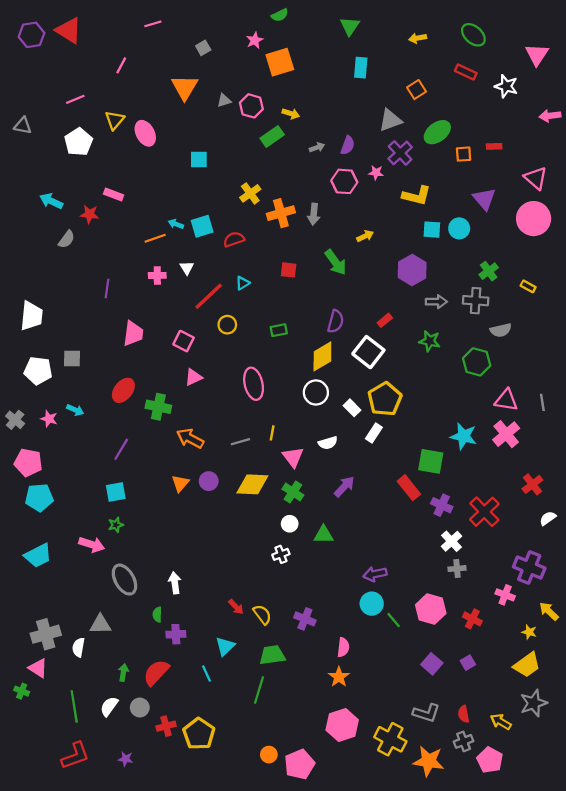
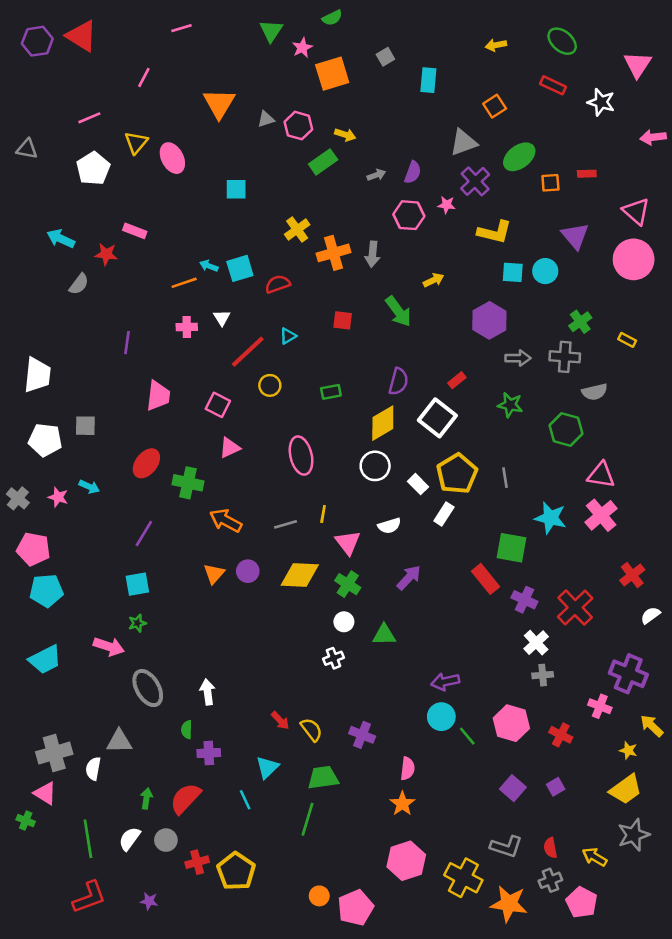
green triangle: (350, 26) -> (271, 31), moved
gray square: (203, 48) -> (385, 57), moved
gray line: (542, 402) -> (505, 478), moved

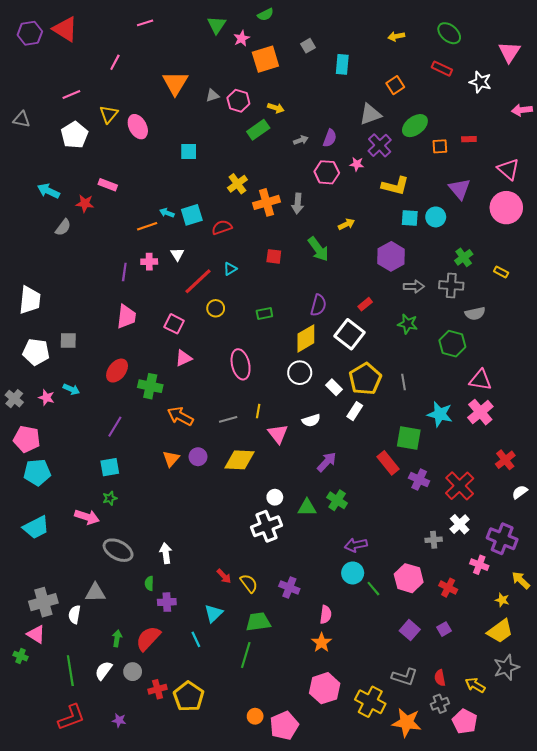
purple line: (127, 343) -> (124, 272), moved
green cross: (348, 584) -> (337, 500), moved
white cross: (536, 643) -> (460, 524), moved
white cross: (333, 658) -> (266, 526), size x1.8
gray ellipse: (148, 688) -> (118, 550), turned -32

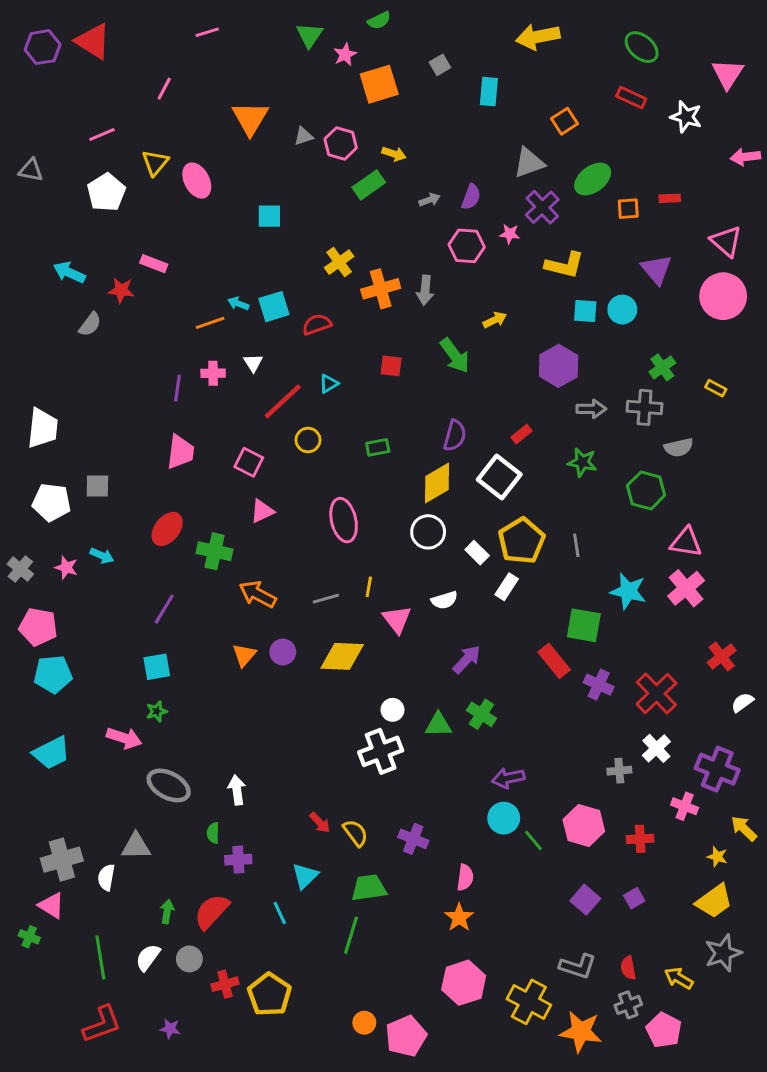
yellow arrow: (396, 36) -> (538, 37), moved, size x1.8
red cross: (448, 588) -> (640, 839), turned -30

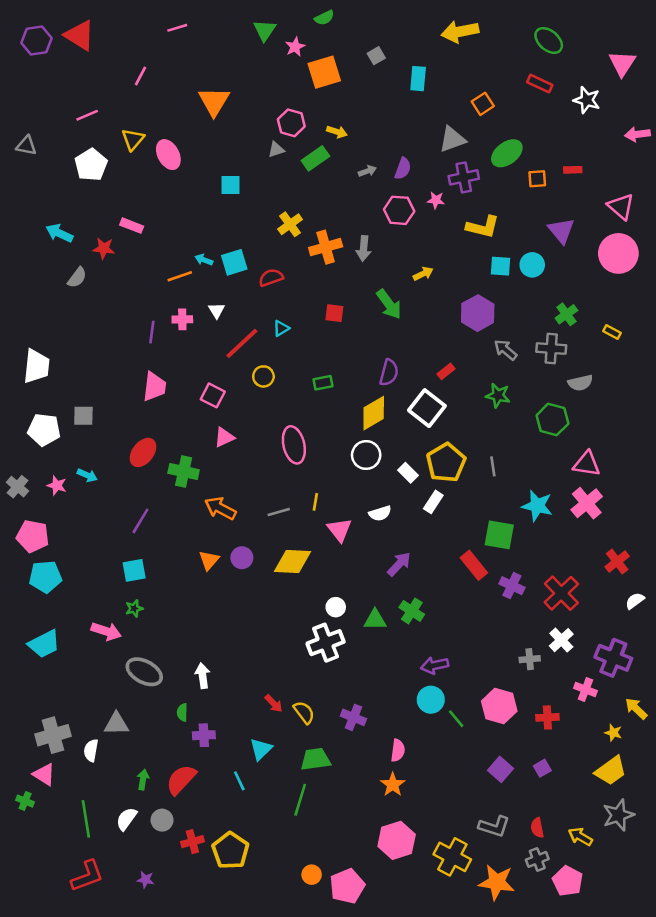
gray triangle: (304, 136) -> (276, 149), moved
purple cross: (542, 207) -> (464, 177), turned 32
gray arrow: (591, 409) -> (506, 350), turned -140

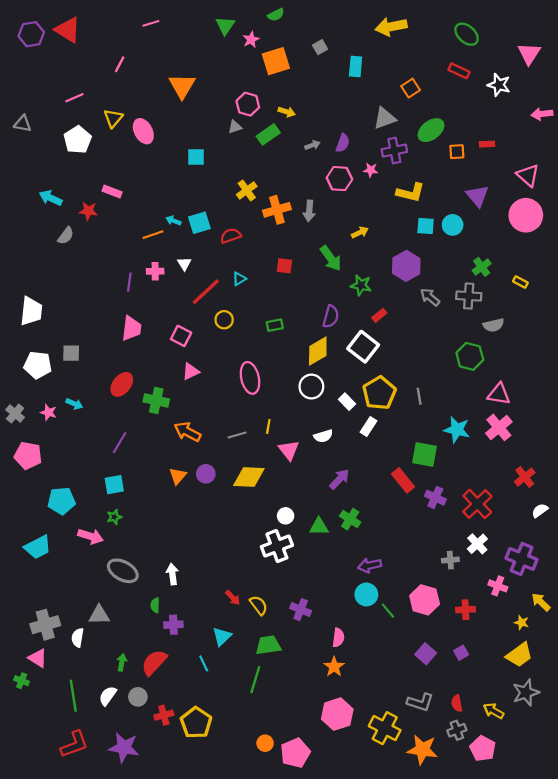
green star: (498, 395) -> (361, 285), moved
cyan pentagon: (45, 577) -> (61, 501), moved
purple star: (146, 880) -> (124, 747), size x2.0

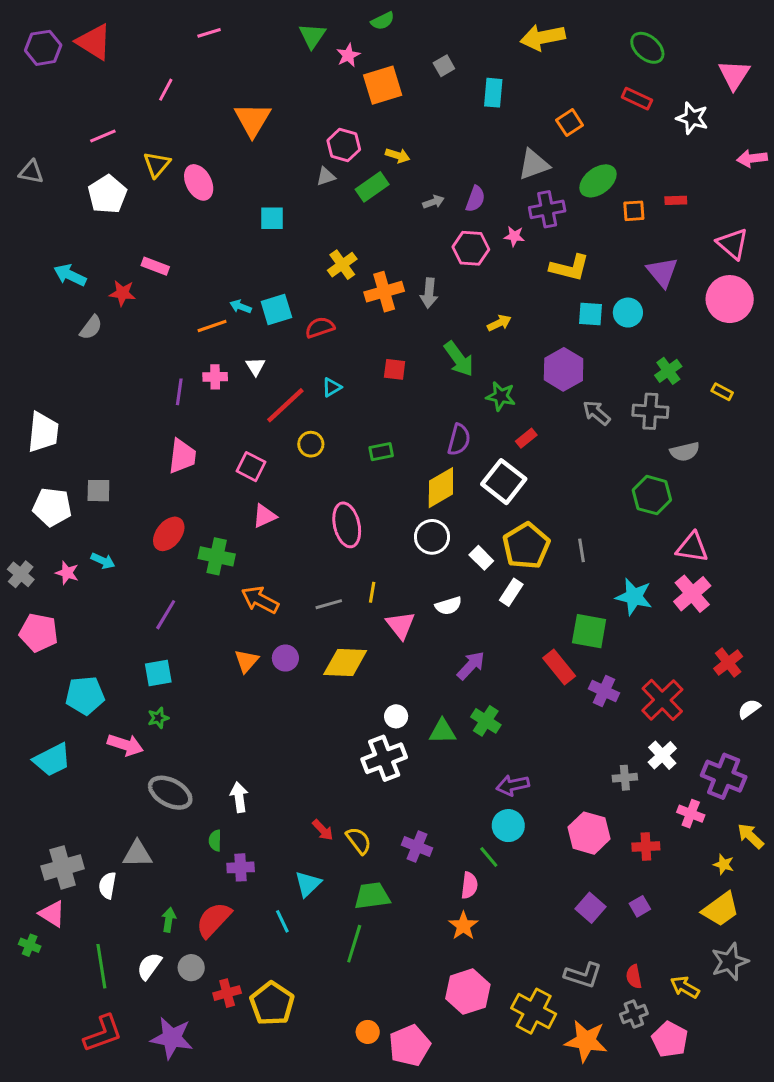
green line: (388, 611) -> (489, 857), moved

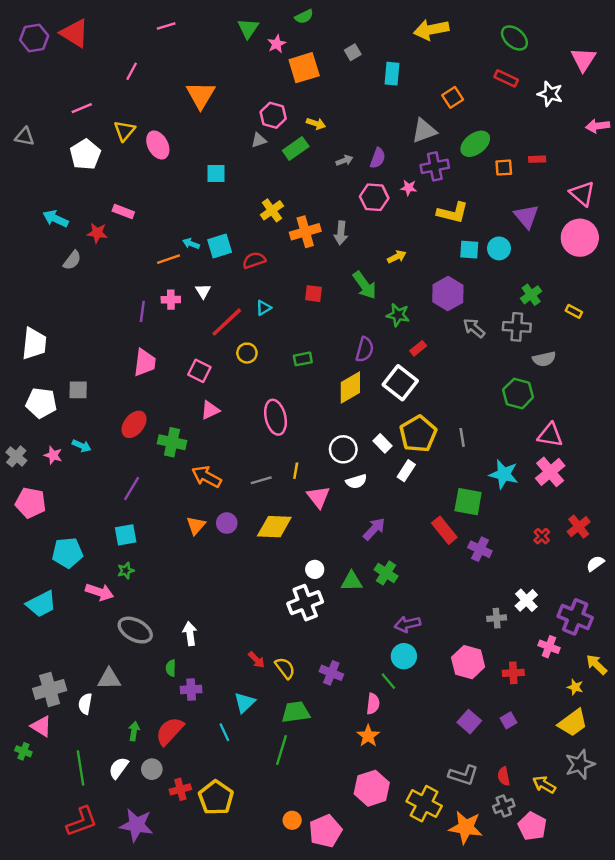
white circle: (432, 537) -> (343, 449), moved
red cross: (662, 700) -> (542, 536), moved, size x0.5

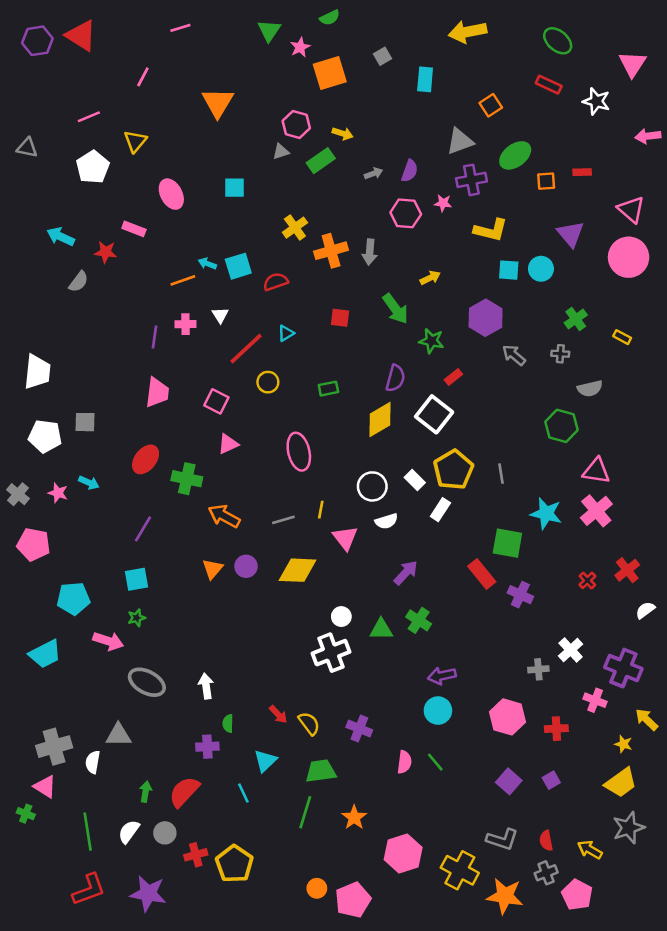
pink ellipse: (158, 145) -> (171, 194), moved
gray cross: (517, 327) -> (560, 354), size x0.6
green semicircle: (171, 668) -> (228, 723), moved
green line: (388, 681) -> (435, 762), moved
orange star: (368, 736) -> (354, 817), moved

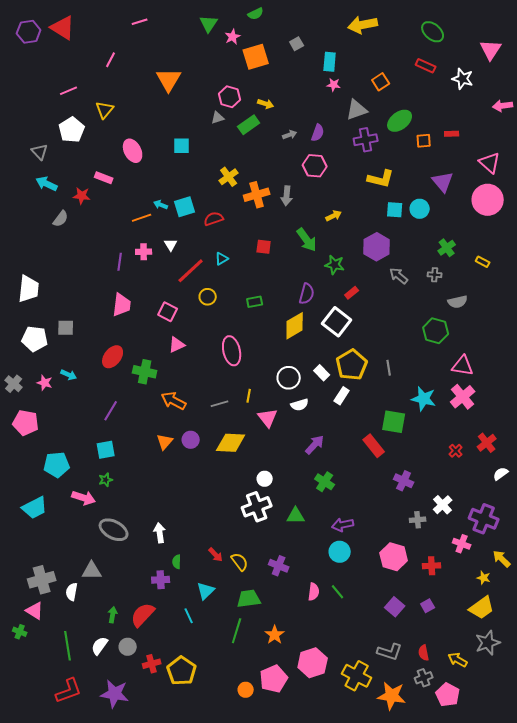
gray triangle: (27, 148) -> (40, 152), moved, turned 36
pink star: (443, 203) -> (334, 85), moved
purple cross: (520, 595) -> (404, 481), moved
green triangle: (381, 629) -> (296, 516), moved
pink pentagon: (353, 900) -> (274, 679), moved

